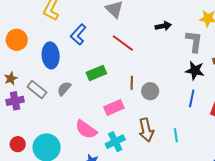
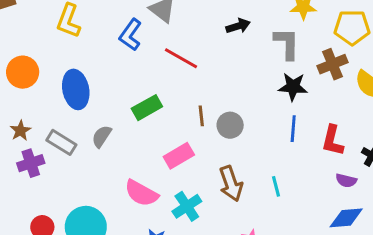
blue L-shape: (78, 35) -> (131, 35), moved

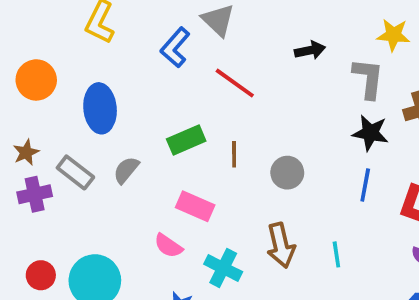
brown line: (201, 116) -> (234, 154), moved
pink rectangle: (179, 156) -> (195, 206), moved, turned 48
pink semicircle: (141, 193) -> (168, 246), size x0.7
cyan cross: (187, 206) -> (223, 268), turned -36

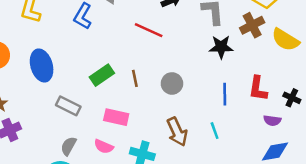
red line: (235, 83) -> (149, 30), moved
gray semicircle: (126, 170) -> (68, 146), moved
gray rectangle: (75, 172) -> (68, 106), moved
blue line: (365, 185) -> (225, 94), moved

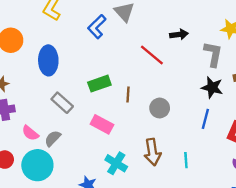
blue line: (225, 94) -> (205, 119), moved
pink semicircle: (104, 146) -> (30, 133), moved

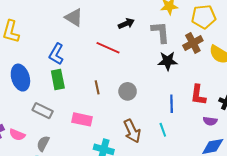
blue L-shape: (97, 27) -> (56, 54), moved
green rectangle: (99, 84) -> (58, 80), moved, turned -66
blue line: (205, 119) -> (172, 104), moved
pink semicircle: (30, 133) -> (17, 135), moved

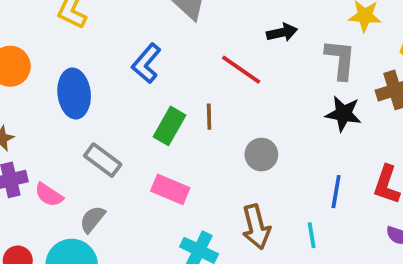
green rectangle: (58, 80) -> (169, 126), moved, turned 30
brown line: (97, 87) -> (209, 117), moved

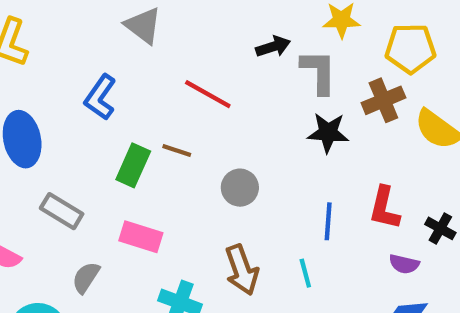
black arrow: (282, 32) -> (273, 47), moved
brown line: (209, 117) -> (177, 151), turned -65
gray semicircle: (92, 219) -> (86, 277), moved

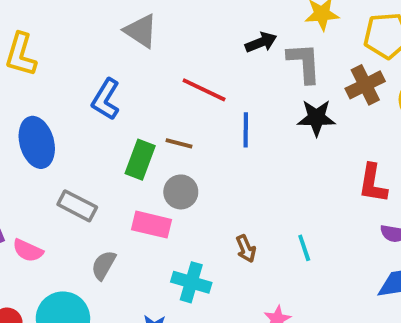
gray circle: (240, 188) -> (181, 192), moved
blue line: (328, 221) -> (246, 130), moved
brown arrow: (242, 270) -> (246, 249), size x0.6

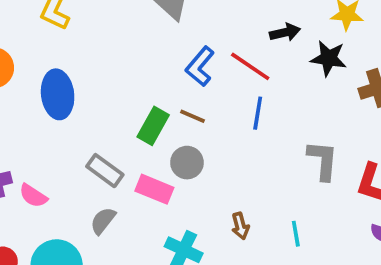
gray L-shape: (304, 63) -> (323, 160), moved
red line: (204, 90) -> (250, 66), moved
blue L-shape: (106, 99) -> (200, 66), moved
black star: (316, 118) -> (329, 58), moved
gray rectangle: (77, 206) -> (105, 171), moved

